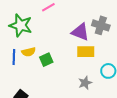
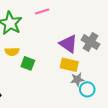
green square: (46, 60) -> (28, 63), turned 32
gray star: (85, 83) -> (77, 80), moved

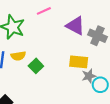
purple triangle: (68, 44) -> (75, 26), moved
green square: (28, 63) -> (36, 66), turned 32

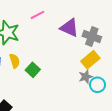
yellow semicircle: (18, 56) -> (15, 61), turned -96
yellow rectangle: (79, 62) -> (90, 60), moved, turned -42

